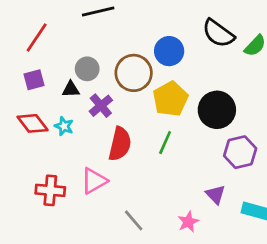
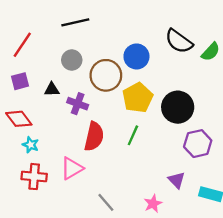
gray circle: (87, 69) -> (72, 60), moved
purple cross: (101, 106) -> (78, 104), turned -30
cyan star: (64, 126) -> (31, 145), moved

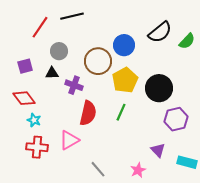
black semicircle: (179, 41) -> (160, 32), turned -75
red line: (22, 45) -> (40, 27), moved
gray circle: (72, 60) -> (59, 51), moved

